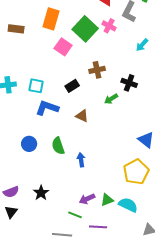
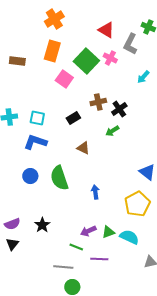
black cross: (129, 83) -> (119, 109), moved, turned 35
blue L-shape: (47, 108) -> (35, 142), moved
green semicircle: (58, 146) -> (59, 178), size x1.4
blue arrow: (81, 160) -> (95, 192), moved

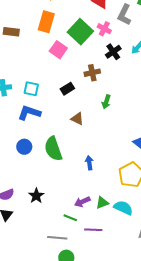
black cross: (119, 109) -> (113, 52), moved
green arrow: (112, 131) -> (106, 102), turned -40

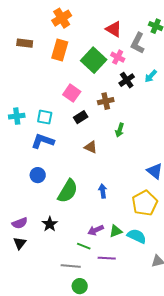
brown rectangle: (11, 32) -> (25, 43), moved
pink square: (58, 50) -> (72, 93), moved
green semicircle: (53, 149) -> (68, 191), moved, turned -130

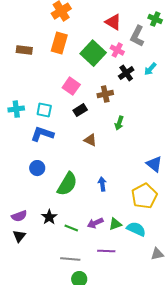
brown rectangle: (25, 43) -> (24, 50), moved
green line: (84, 246) -> (71, 228), moved

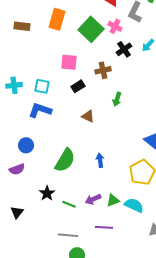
pink square: (71, 86) -> (69, 62), turned -30
blue circle: (37, 168) -> (26, 145), moved
purple semicircle: (19, 216) -> (17, 169), moved

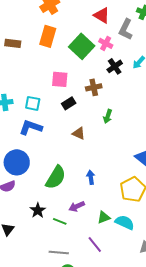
blue circle: (26, 145) -> (17, 162), size x1.6
purple arrow: (93, 199) -> (77, 206), moved
purple line: (104, 227) -> (95, 244), turned 48

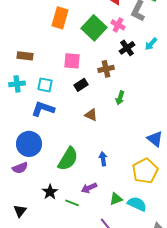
brown rectangle: (13, 43) -> (25, 56), moved

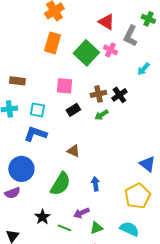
black cross: (127, 48) -> (119, 95), moved
green arrow: (120, 98) -> (101, 115), moved, turned 40
brown triangle: (91, 115) -> (73, 151), moved
green triangle: (116, 199) -> (96, 228), moved

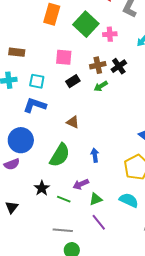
pink cross: (110, 50) -> (110, 34), moved, turned -32

